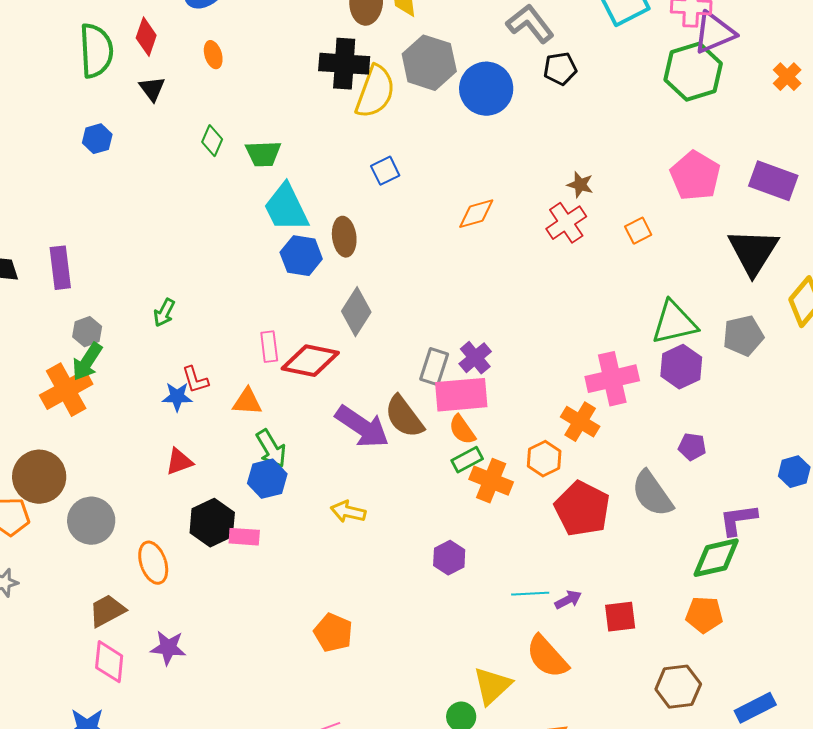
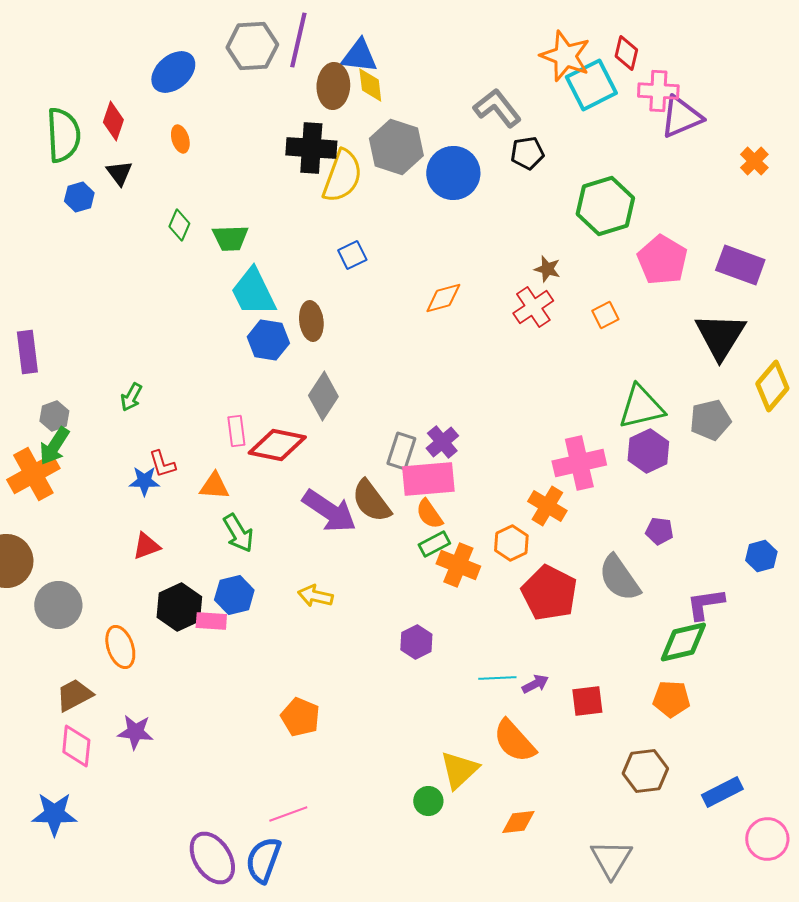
green hexagon: (693, 72) -> (605, 206), moved
blue hexagon: (97, 139) -> (79, 197), moved
blue hexagon: (267, 479) -> (234, 595), moved

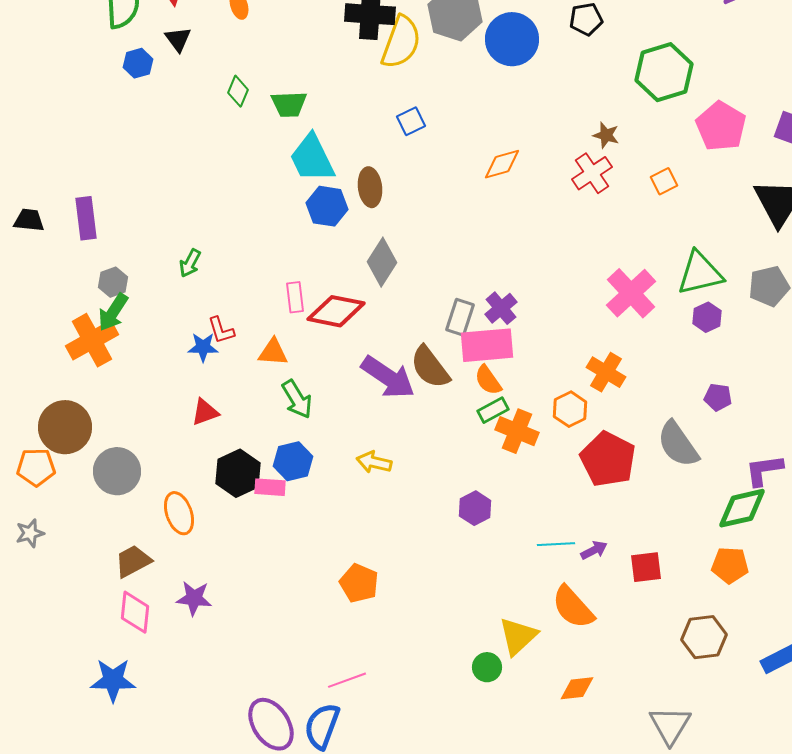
purple hexagon: (648, 451) -> (707, 317), size x0.7
pink cross: (579, 463) -> (631, 293), moved, turned -30

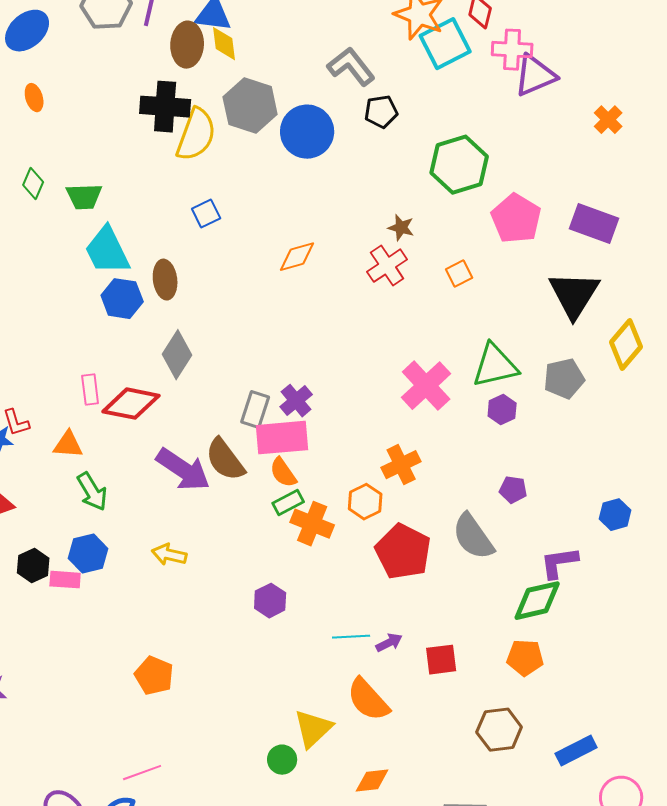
orange cross: (606, 372) -> (401, 465), turned 33
black hexagon: (238, 473) -> (33, 566), size x0.7

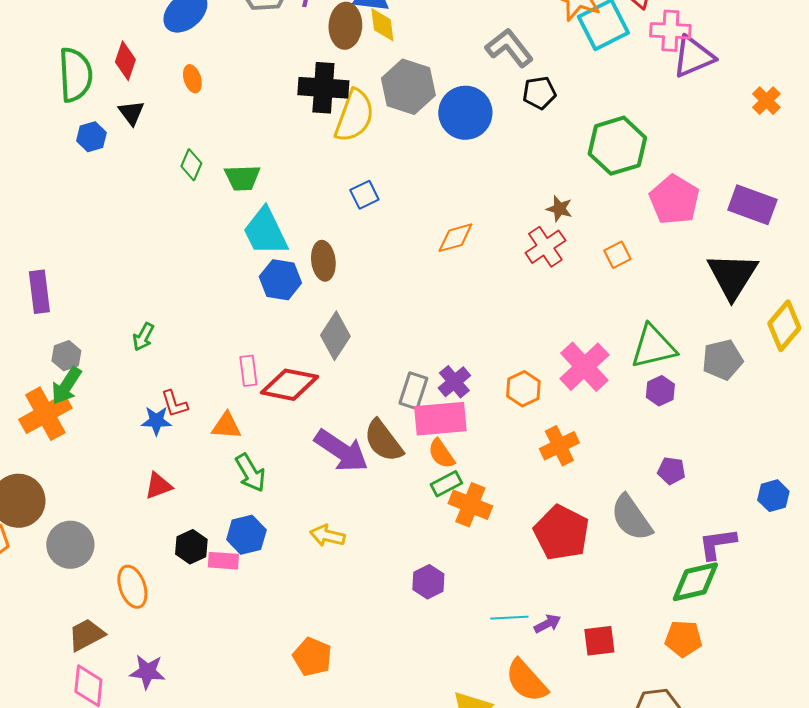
orange hexagon: (365, 502) -> (523, 389), moved

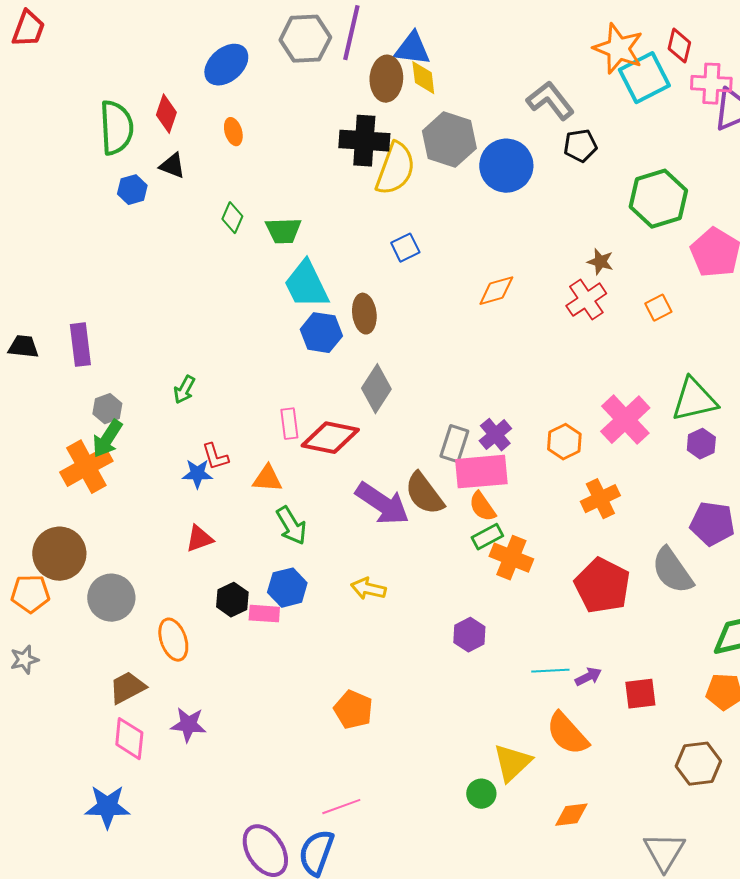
black triangle: (131, 113) -> (172, 166), turned -32
purple pentagon: (671, 471) -> (712, 524), size x1.6

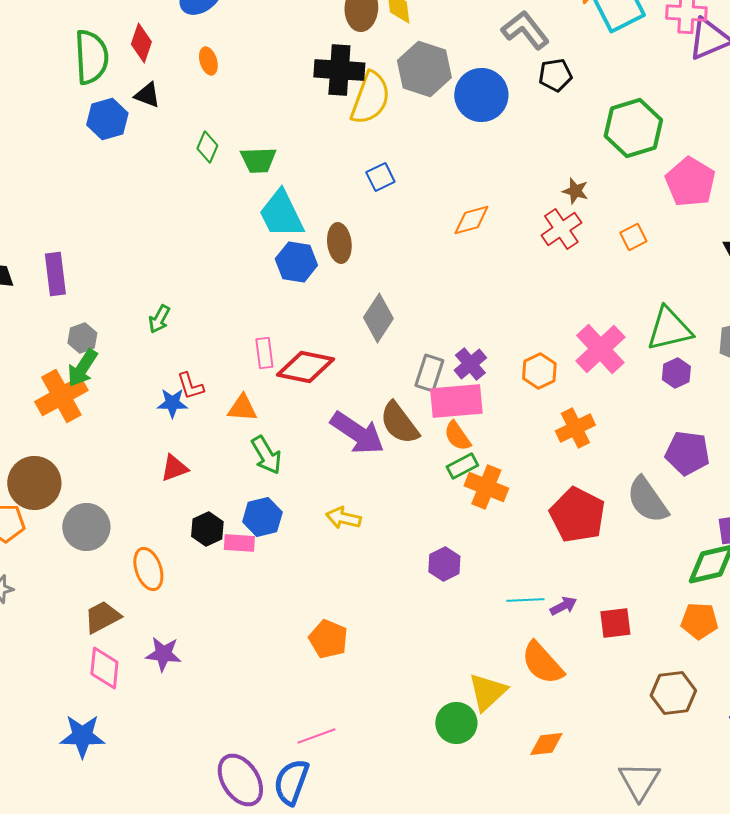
blue hexagon: (132, 190) -> (107, 119), size x1.4
gray diamond: (376, 389) -> (378, 318), moved
green circle: (481, 794) -> (456, 723), size x1.4

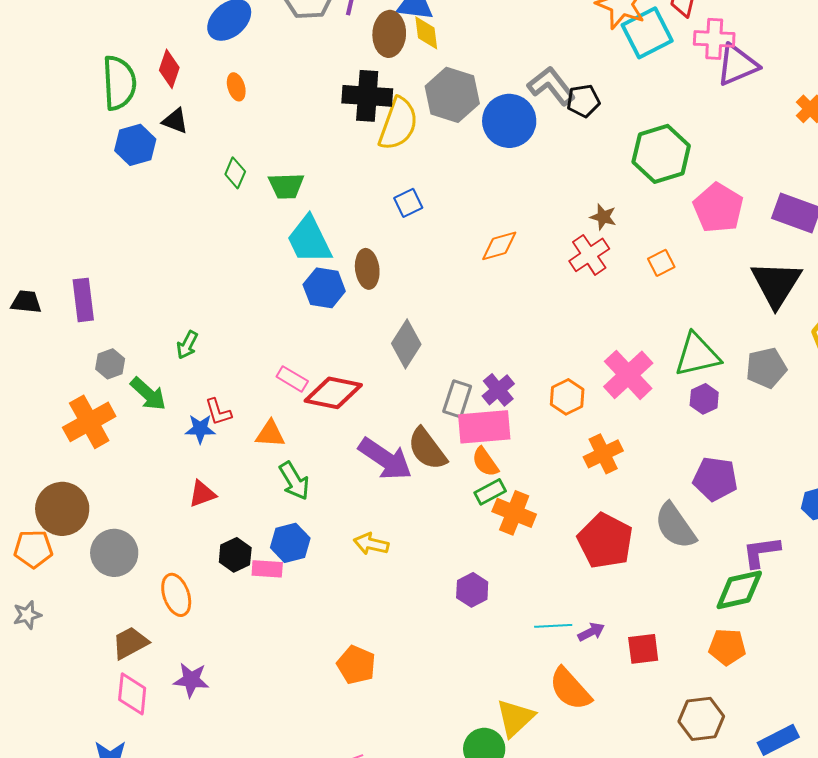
gray L-shape: (525, 30) -> (551, 86), moved
pink rectangle: (264, 353) -> (292, 379), turned -52
green arrow: (82, 368) -> (148, 394), moved, turned -81

